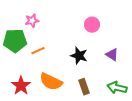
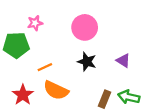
pink circle: (92, 25) -> (85, 27), moved, size x1.5
orange line: (38, 51) -> (45, 67), moved
brown rectangle: (84, 87) -> (104, 99), moved, turned 42

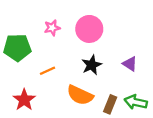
pink star: (35, 23) -> (52, 28), moved
black star: (87, 62) -> (92, 65), turned 30
orange semicircle: (56, 90) -> (80, 95), moved

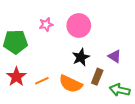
orange line: (47, 71) -> (42, 81), moved
red star: (24, 100) -> (16, 77), moved
brown rectangle: (110, 104) -> (97, 77), moved

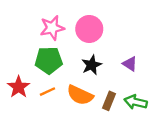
pink star: (46, 24) -> (52, 28), size x1.5
green pentagon: (15, 42) -> (49, 60), moved
brown rectangle: (97, 77) -> (109, 101), moved

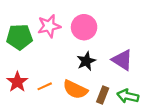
green pentagon: (49, 60) -> (19, 37), moved
purple triangle: (130, 64) -> (122, 60), size x1.5

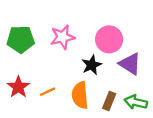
pink star: (49, 26) -> (63, 37), moved
pink circle: (84, 27) -> (109, 39), moved
orange semicircle: (75, 90) -> (80, 95), turned 60

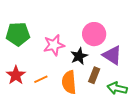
pink star: (63, 37) -> (54, 45), moved
brown rectangle: (109, 101) -> (94, 75), moved

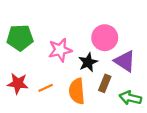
red star: (16, 75) -> (18, 83), turned -30

